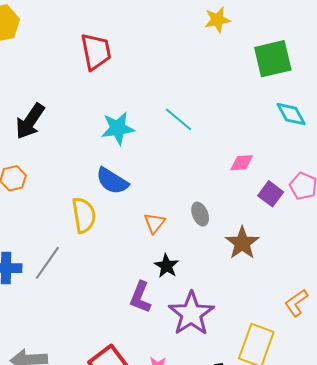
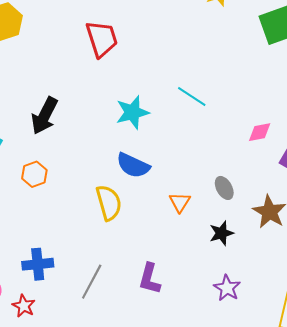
gray line: (47, 263) -> (92, 282), moved
black star: (166, 266) -> (221, 233), moved, turned 30
purple L-shape: (140, 297) -> (150, 279), moved
purple star: (191, 314) -> (227, 288), size x0.6

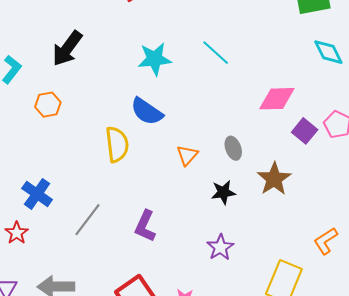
pink diamond: (260, 132) -> (277, 99), size x1.5
blue cross: (38, 264) -> (37, 194), turned 32

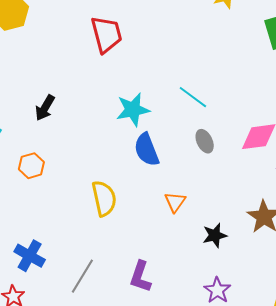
black arrow: (67, 48) -> (45, 108), size x0.7
blue semicircle: (147, 111) -> (147, 150), moved, turned 40
gray ellipse: (233, 148) -> (205, 141), moved

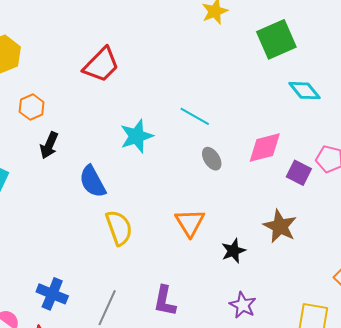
red trapezoid: (107, 34) -> (101, 65), turned 66
blue semicircle: (147, 150) -> (93, 182), moved
orange hexagon: (31, 166) -> (32, 107), moved
orange triangle: (175, 202) -> (190, 223), size x1.4

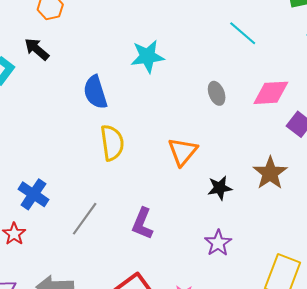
cyan line: (195, 116) -> (243, 33), moved
black arrow: (49, 145) -> (37, 49), moved, turned 96

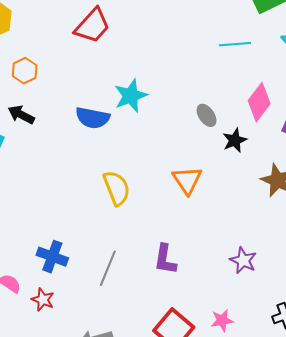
cyan line: (243, 33) -> (235, 44), moved, turned -32
blue semicircle: (95, 92) -> (93, 118), moved, turned -48
pink diamond: (271, 93) -> (259, 102), turned -36
black star: (220, 188) -> (235, 140), moved

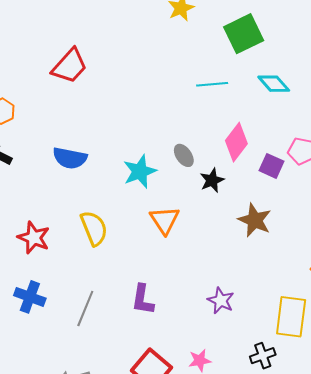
cyan star: (131, 96) -> (140, 171), moved
red star: (43, 300) -> (34, 238), moved, size x1.4

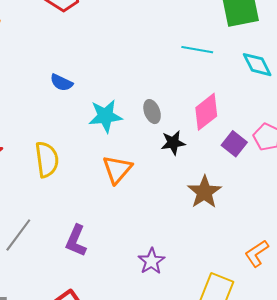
blue semicircle: (70, 158) -> (61, 83), moved, size x0.7

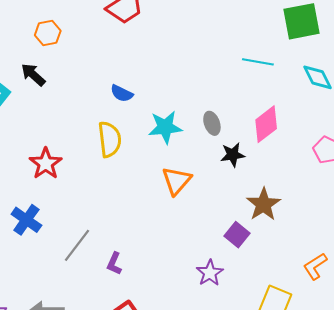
purple square: (234, 144) -> (237, 235), moved
yellow semicircle: (47, 159) -> (110, 139), moved
purple L-shape: (76, 241) -> (114, 264), moved, size x0.7

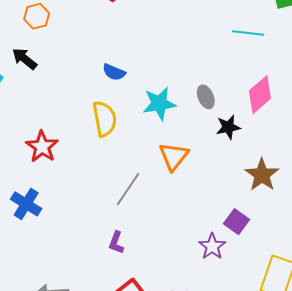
purple square: (237, 235) -> (236, 222), moved
gray line: (77, 245) -> (128, 189), moved

